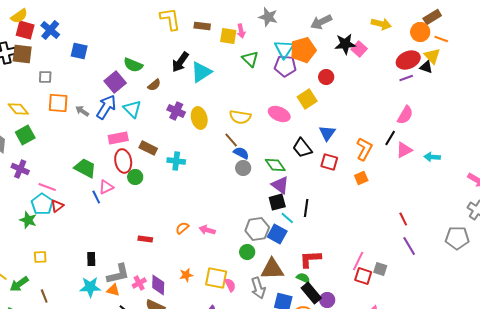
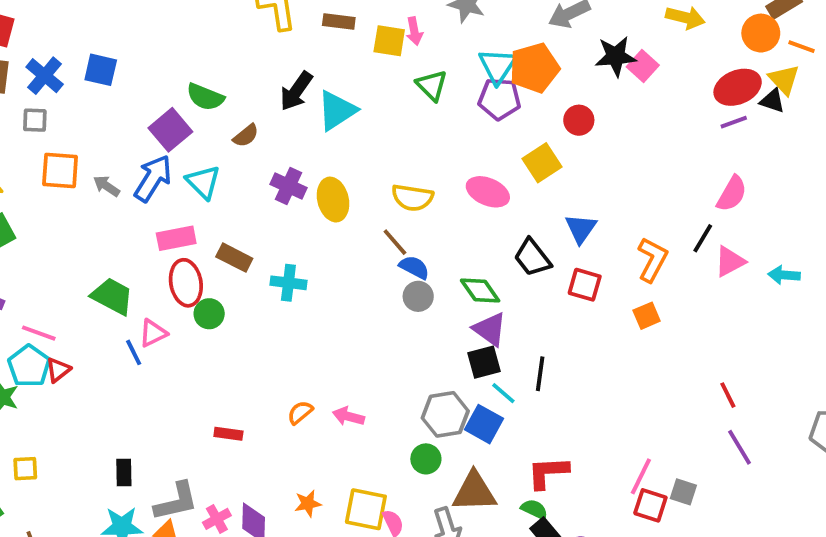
blue cross: (50, 30) -> (45, 76), moved

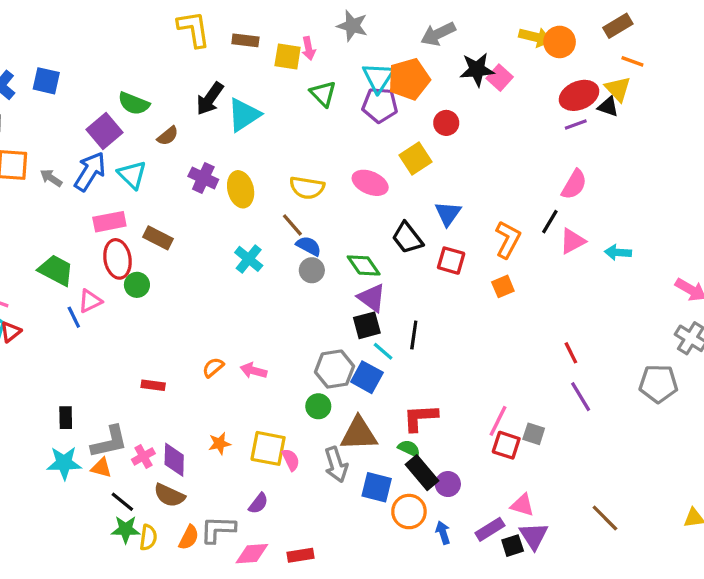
orange circle: (761, 33) -> (560, 42), moved
cyan cross: (288, 283) -> (249, 259), moved, turned 32

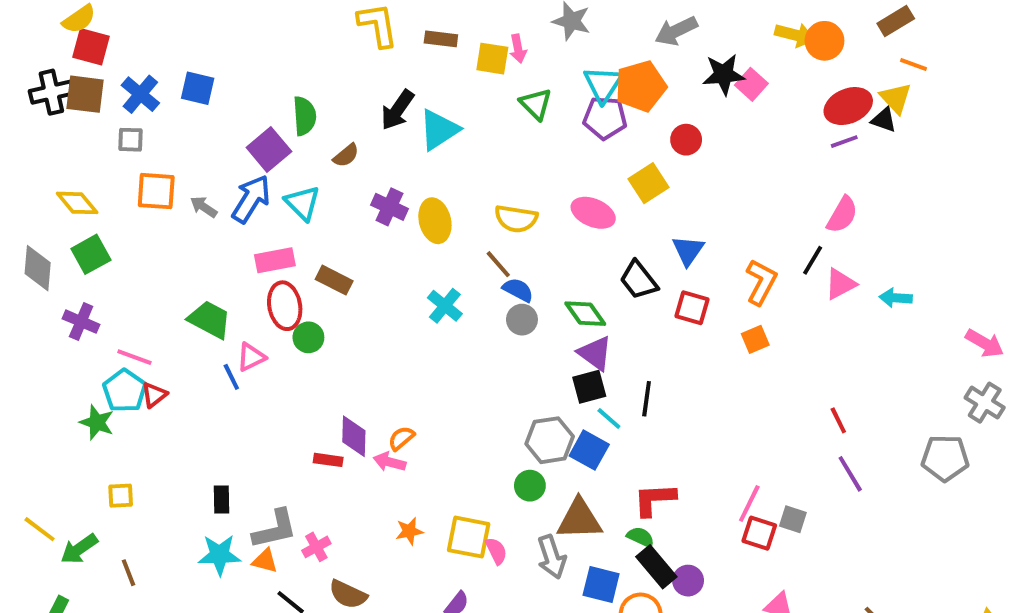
green semicircle: (134, 103) -> (304, 116), turned -116
pink arrow: (254, 371) -> (390, 462), moved
purple diamond: (174, 460) -> (354, 436), moved

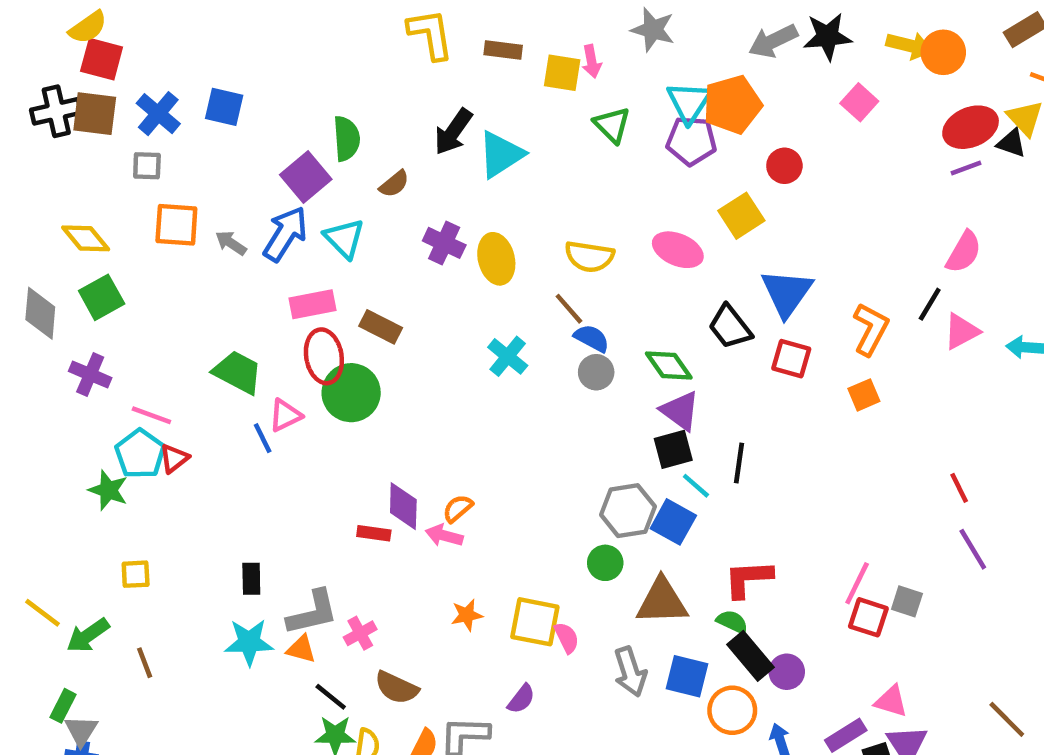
black star: (724, 74) -> (828, 36), moved
blue triangle: (688, 250) -> (787, 293), size x1.4
green circle: (308, 337) -> (351, 393), size x1.6
gray arrow: (552, 557) -> (630, 672), moved

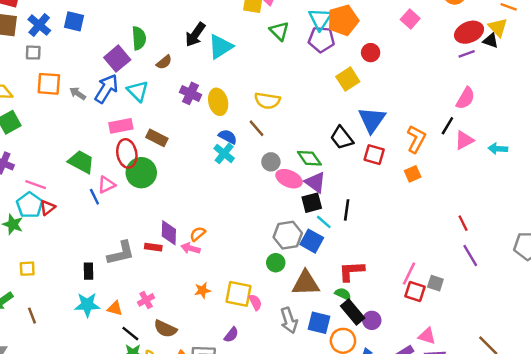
pink ellipse: (678, 250) -> (289, 179), moved
blue semicircle: (592, 338) -> (228, 137), moved
gray L-shape: (313, 613) -> (121, 253), moved

